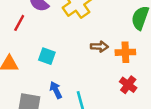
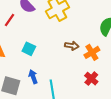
orange cross: (125, 52) -> (92, 52), turned -35

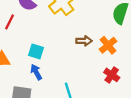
blue arrow: (33, 77) -> (36, 72), moved

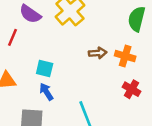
orange cross: (108, 45) -> (125, 56), turned -30

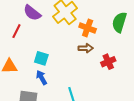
orange cross: (125, 56) -> (88, 28), moved
red cross: (131, 89) -> (108, 62), moved, turned 32

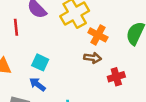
red line: (16, 31) -> (16, 27), turned -40
blue arrow: (42, 77) -> (37, 84), turned -32

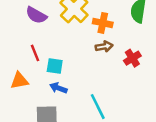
red line: (16, 27) -> (35, 53), moved

